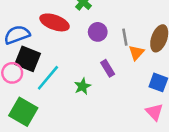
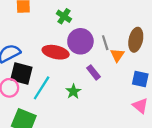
red ellipse: (55, 22) -> (56, 52), moved
purple circle: (98, 32) -> (80, 41), size x1.5

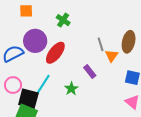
purple circle: (80, 41) -> (35, 41), moved
red ellipse: (56, 52) -> (55, 53), turned -65
black square: (21, 74) -> (28, 99), moved

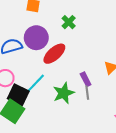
gray line: (101, 44) -> (87, 93), moved
green star: (71, 89) -> (64, 93), size x1.5

